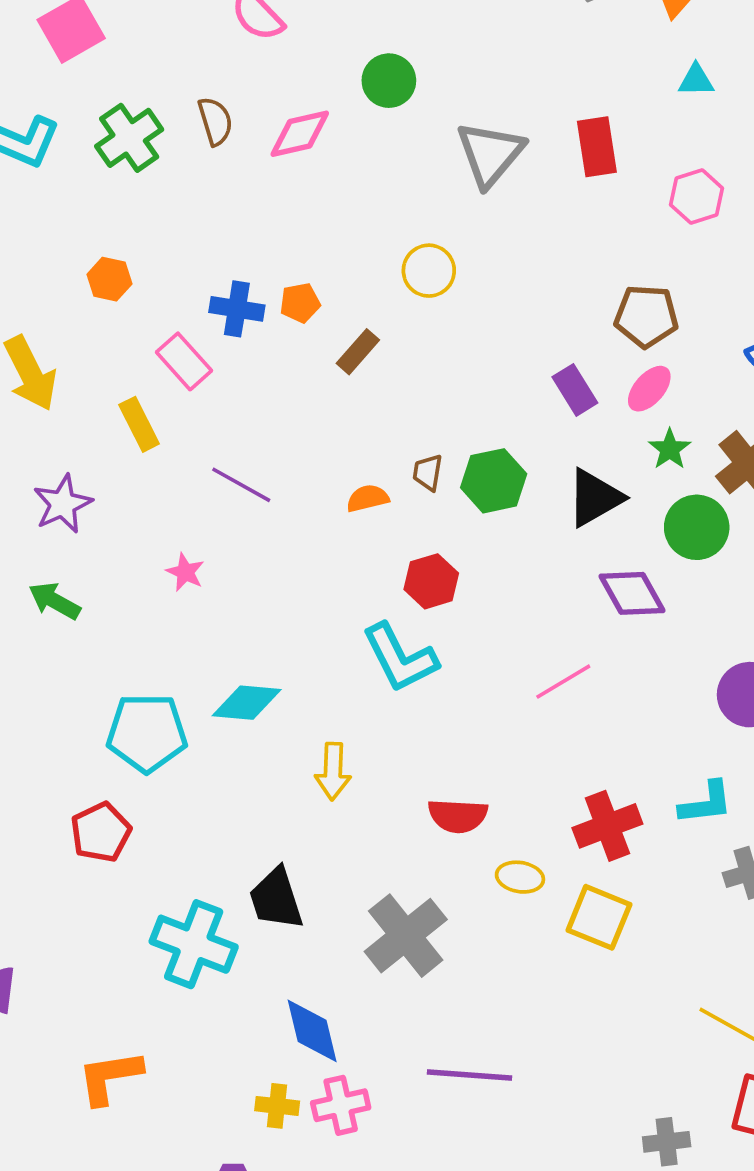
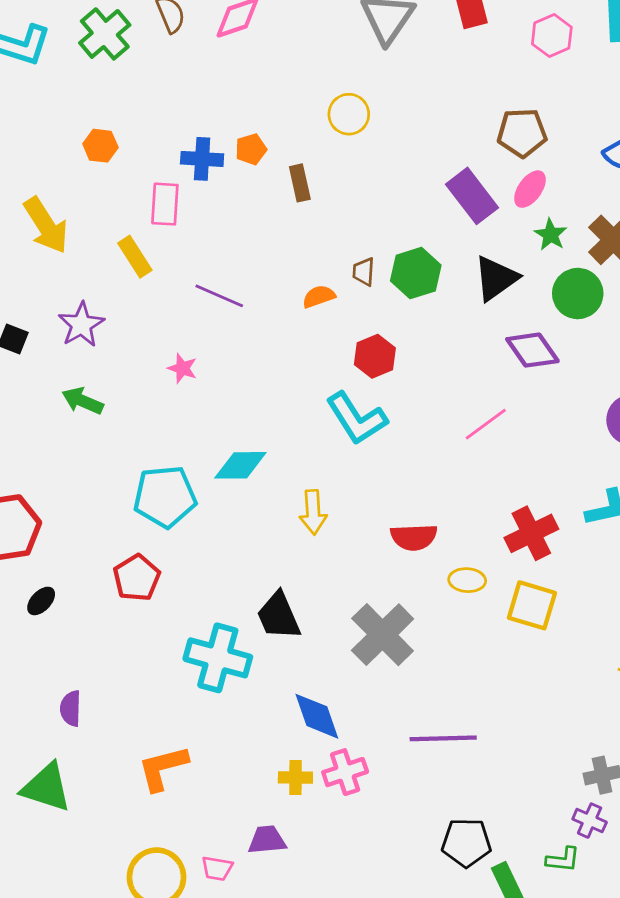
brown rectangle: (358, 352) -> (300, 183), turned -48
pink rectangle: (184, 361) -> (165, 204), turned 51
purple rectangle: (575, 390) -> (472, 196), size x1.4

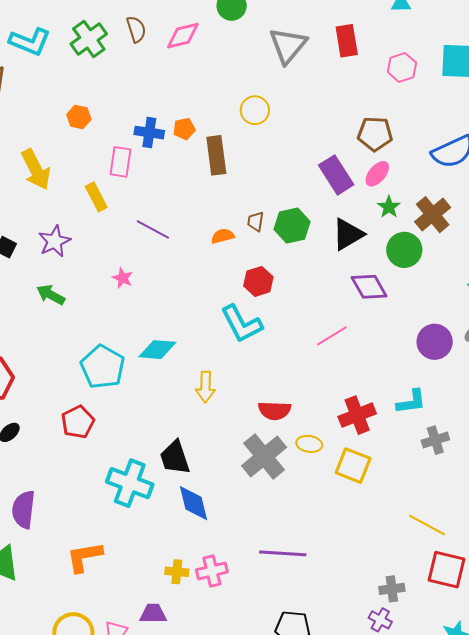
brown rectangle: (300, 183) -> (216, 155), size x1.5
cyan pentagon: (165, 497) -> (103, 367), turned 30
gray cross: (383, 635) -> (264, 457), moved
purple semicircle: (71, 708) -> (23, 510), size x1.5
blue diamond: (317, 716) -> (194, 503), moved

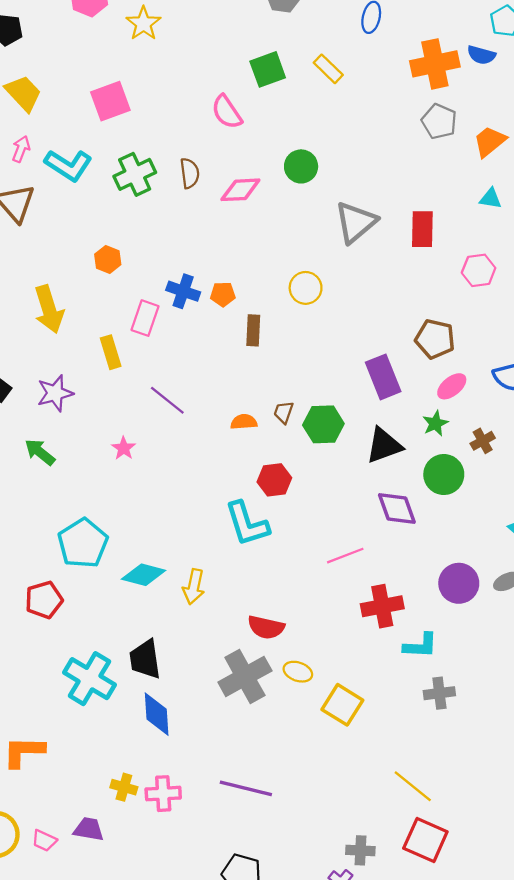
brown rectangle: (216, 155) -> (253, 330), size x0.7
pink ellipse: (377, 174) -> (452, 386), moved
brown cross: (433, 215) -> (483, 441), size x0.6
cyan diamond: (157, 350) -> (144, 575), moved
red cross: (357, 415) -> (382, 606), moved

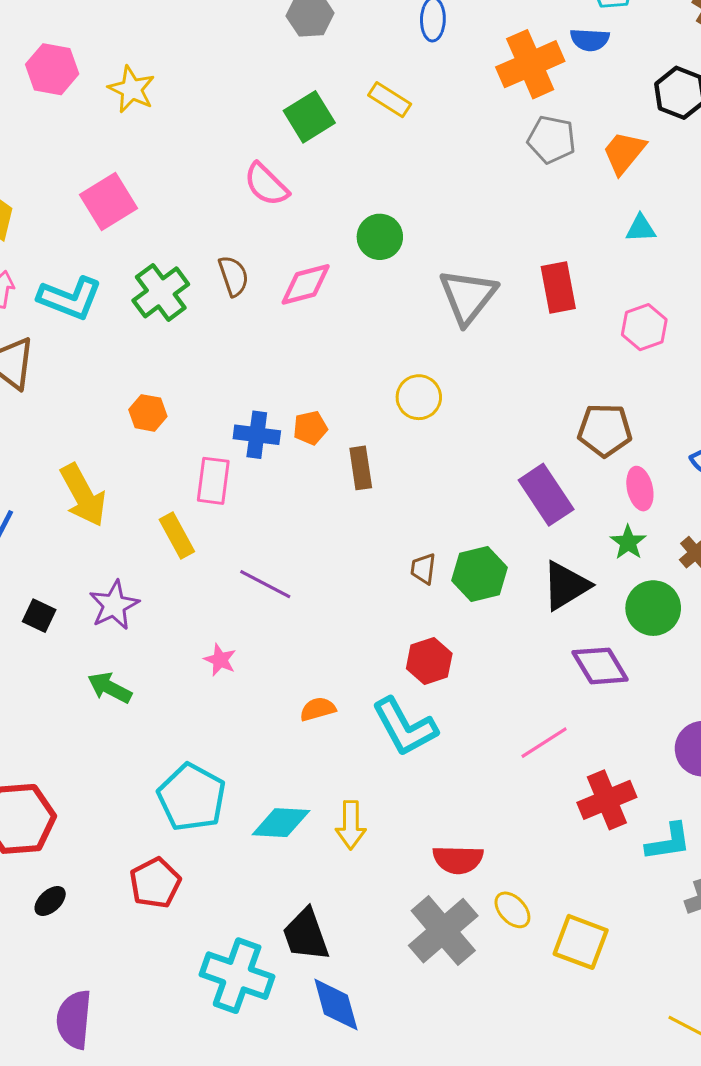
pink ellipse: (452, 386) -> (640, 489), turned -52
orange semicircle: (244, 422) -> (318, 709), moved
yellow ellipse: (298, 672) -> (512, 910), turned 40

